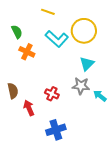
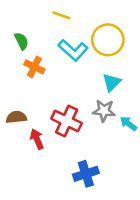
brown semicircle: (13, 91) -> (16, 117), turned -84
red cross: (52, 94) -> (67, 121), size x1.6
blue cross: (56, 130) -> (86, 174), moved

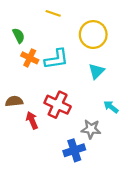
cyan L-shape: (73, 50) -> (56, 59), moved, turned -50
gray star: (104, 111) -> (91, 129), moved

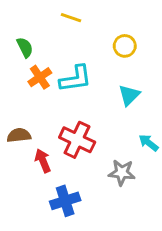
yellow circle: (93, 35) -> (125, 46), size x0.6
orange cross: (30, 58) -> (40, 77), turned 30
blue cross: (74, 150) -> (65, 201), moved

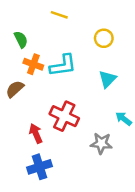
orange cross: (40, 77) -> (33, 64), turned -36
brown semicircle: (19, 135) -> (15, 89), moved, turned -36
blue cross: (65, 201) -> (39, 167), moved

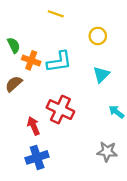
green semicircle: (21, 40) -> (14, 45), moved
gray star: (101, 143) -> (107, 152), moved

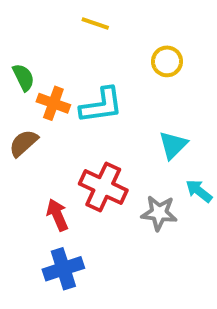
cyan triangle: (101, 74) -> (173, 145), moved
gray star: (107, 152) -> (159, 213), moved

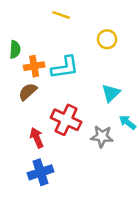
green semicircle: (23, 77) -> (15, 49), turned 30
orange cross: (53, 103) -> (34, 66), turned -30
brown semicircle: (23, 143) -> (28, 92), moved

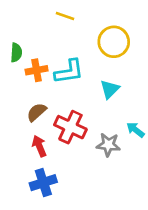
yellow circle: (107, 39) -> (114, 42), size x1.5
brown semicircle: (28, 92) -> (37, 112), moved
cyan triangle: (111, 93) -> (110, 89), moved

